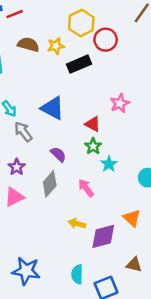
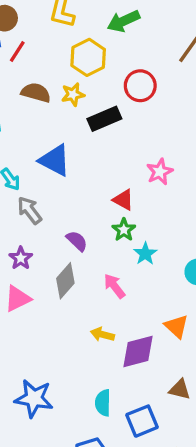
red line: (15, 14) -> (17, 52), turned -35
yellow hexagon: (81, 23) -> (88, 57), moved
blue triangle: (52, 108) -> (55, 160), moved

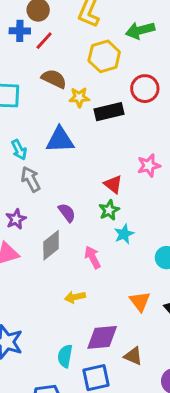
yellow star: (73, 94) -> (79, 97), moved
blue triangle: (55, 160) -> (60, 140), turned -40
yellow arrow: (102, 334) -> (75, 297), turned -36
purple diamond: (138, 351) -> (102, 337), moved

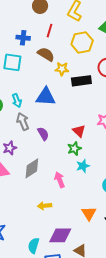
blue cross: (20, 31) -> (23, 38), moved
red line: (44, 41) -> (49, 31), moved, turned -32
purple semicircle: (67, 213) -> (43, 134), moved

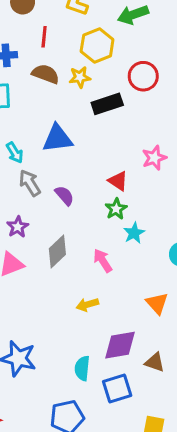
yellow star: (62, 69) -> (80, 77), moved

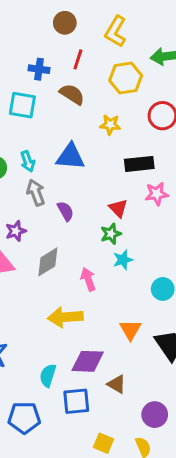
yellow star: (80, 77) -> (110, 125), moved
black rectangle: (107, 104) -> (139, 164), moved
yellow arrow: (87, 305) -> (65, 317), size x1.6

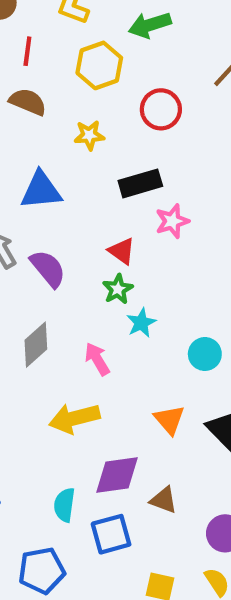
purple semicircle: (65, 211) -> (48, 269), size x1.4

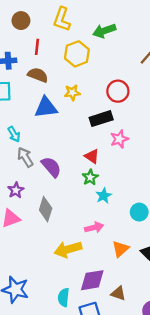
red circle: (161, 109) -> (118, 91), moved
blue triangle: (41, 190) -> (46, 107), moved
gray diamond: (36, 345) -> (46, 209), turned -30
pink arrow: (97, 359) -> (94, 227), moved, turned 108
orange triangle: (169, 420) -> (120, 249), turned 30

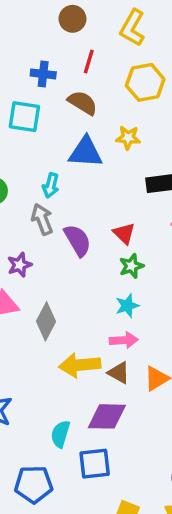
cyan arrow: (14, 134) -> (51, 185), moved, turned 35
red triangle: (92, 156) -> (124, 233), moved
cyan star: (104, 196) -> (127, 306), moved
gray diamond: (46, 209) -> (46, 321), moved
brown triangle: (118, 293) -> (119, 373), moved

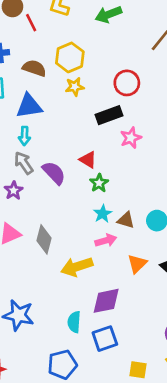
red line: (89, 62) -> (31, 23), moved, turned -30
yellow hexagon: (145, 82) -> (70, 57), moved
blue triangle: (86, 152) -> (29, 106), moved
purple star: (20, 265) -> (14, 191), moved
brown triangle: (119, 373) -> (126, 220), moved

